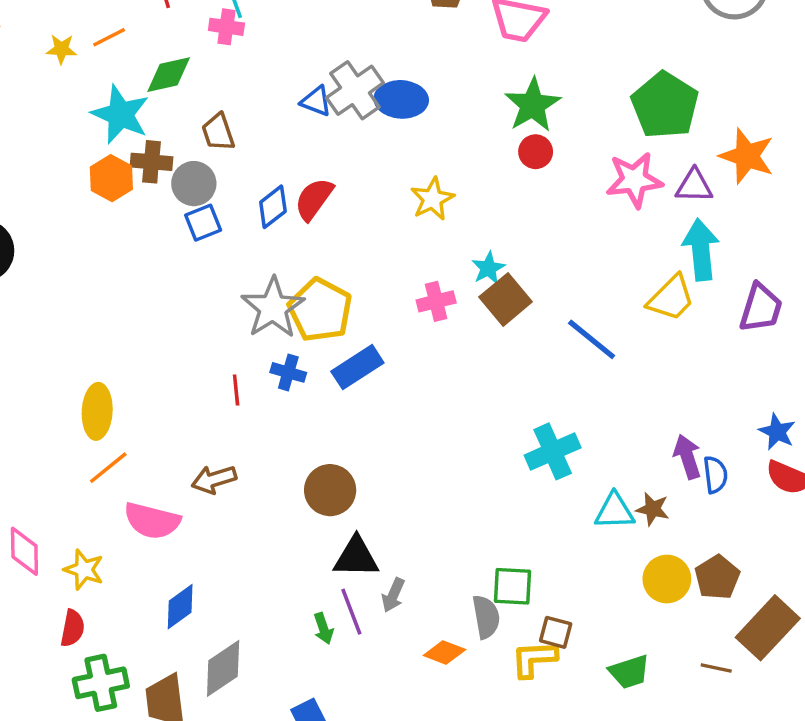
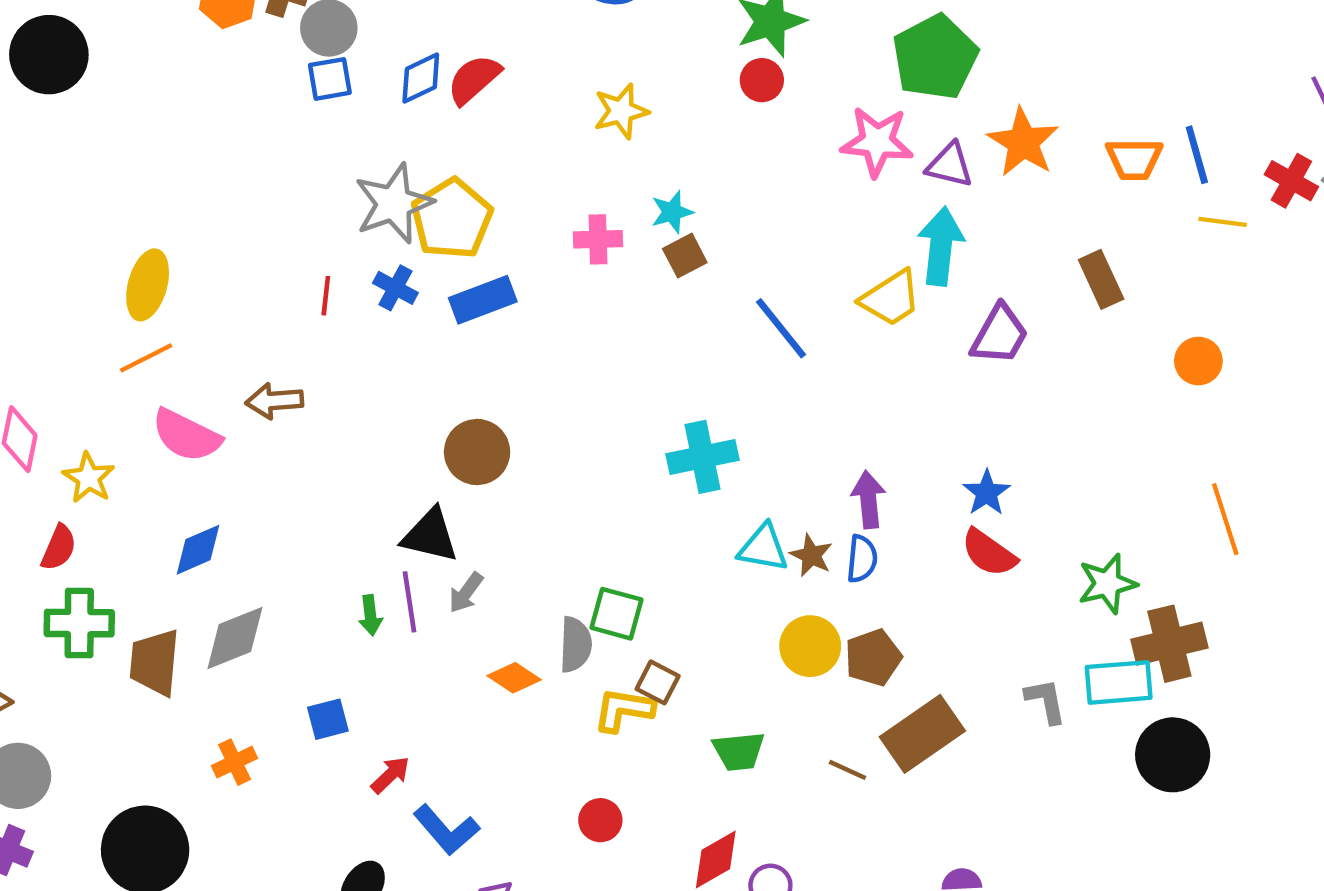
brown square: (506, 299) -> (685, 256), size x0.7
blue semicircle: (715, 475) -> (862, 559), moved
brown circle: (330, 490) -> (477, 452), moved

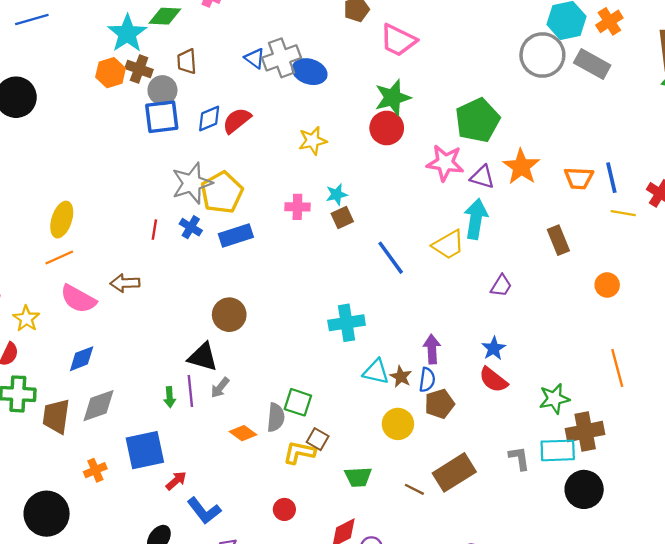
blue square: (330, 79) -> (162, 117), size x1.5
red circle: (762, 80) -> (387, 128), size x1.5
purple trapezoid: (1000, 335) -> (501, 286), moved, size x0.7
brown pentagon: (873, 658) -> (440, 404), moved
blue square: (328, 719) -> (145, 450), size x1.8

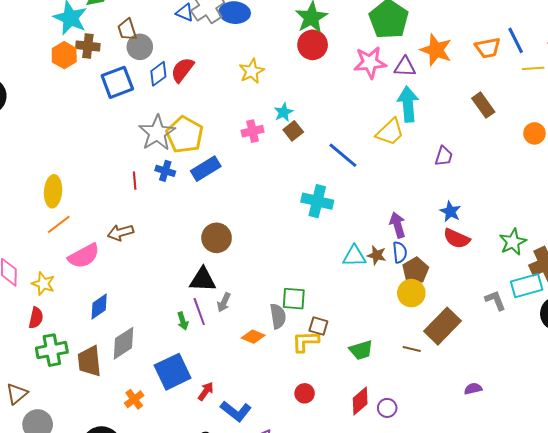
gray circle: (162, 90) -> (140, 47), moved
pink semicircle: (78, 299) -> (84, 256), turned -44
cyan cross: (347, 323) -> (317, 201), moved, turned 36
yellow circle: (398, 424) -> (411, 293), moved

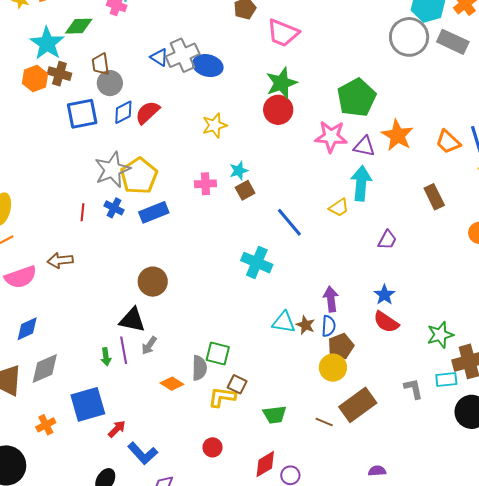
orange trapezoid: (488, 48) -> (448, 142), turned 44
yellow trapezoid: (390, 132) -> (339, 207), size x0.7
cyan rectangle: (527, 286) -> (446, 380), size x0.7

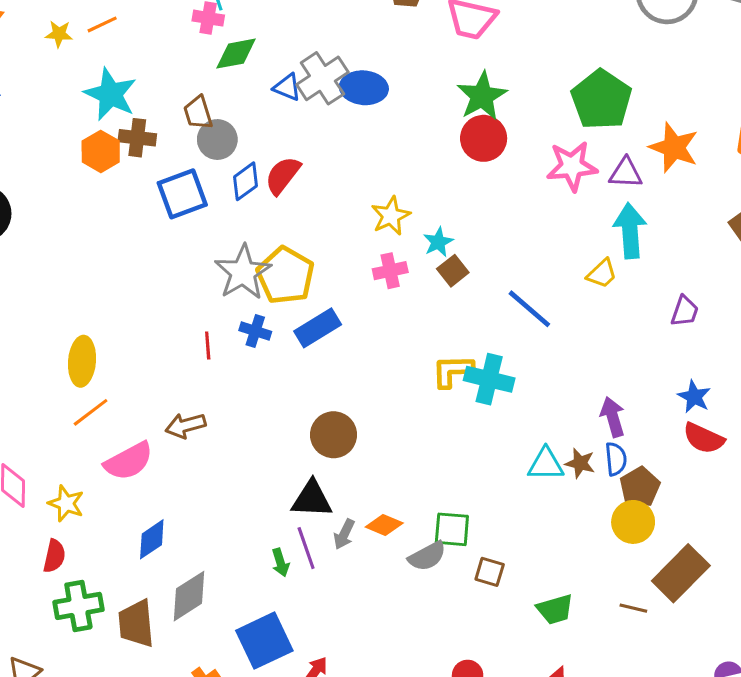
green diamond: (79, 26) -> (236, 54), moved
yellow star: (215, 125) -> (391, 216), moved
gray semicircle: (199, 368) -> (427, 556), turned 70
orange diamond: (172, 384) -> (384, 525), moved
yellow L-shape: (222, 397) -> (453, 371), moved

